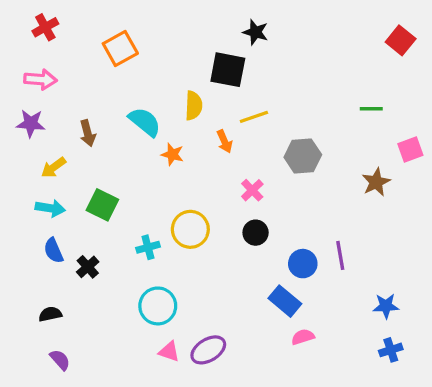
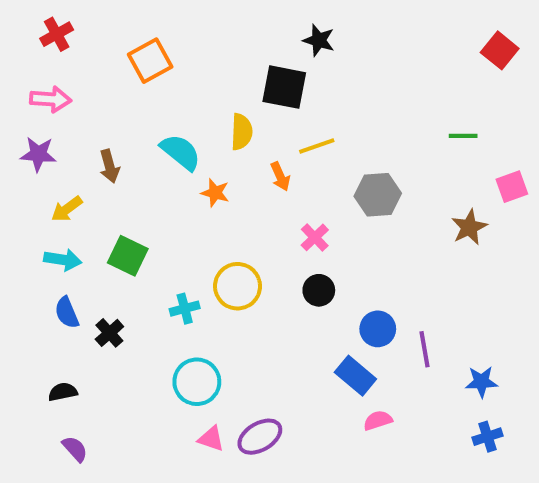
purple line: (340, 255) -> (424, 349), moved

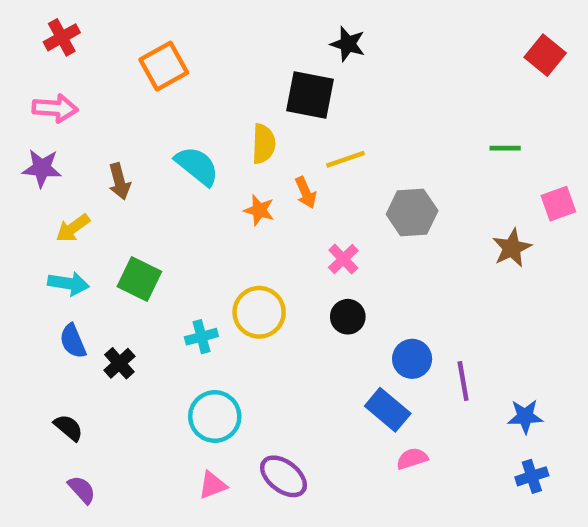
orange star: (215, 193) -> (259, 210), moved
black semicircle: (63, 392) -> (68, 428), turned 52
purple ellipse: (260, 437) -> (283, 476), turned 69
pink triangle: (211, 439) -> (213, 485), moved, turned -40

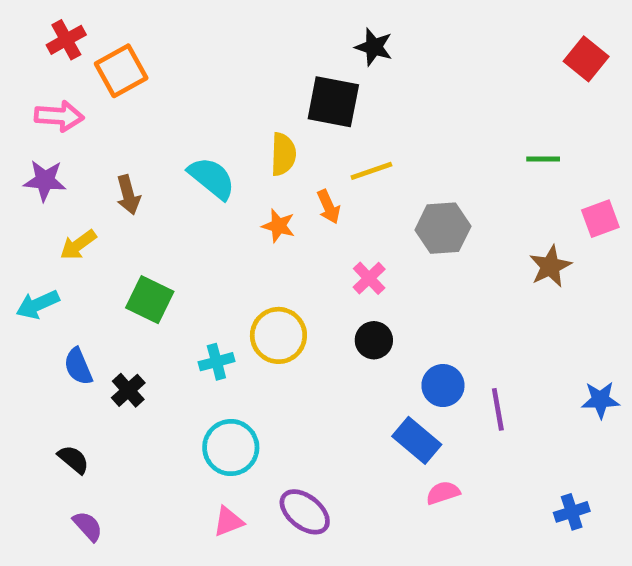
orange square: (164, 66) -> (121, 71), moved
cyan arrow: (68, 283) -> (38, 304), moved, turned 147
blue star: (525, 416) -> (600, 400), moved

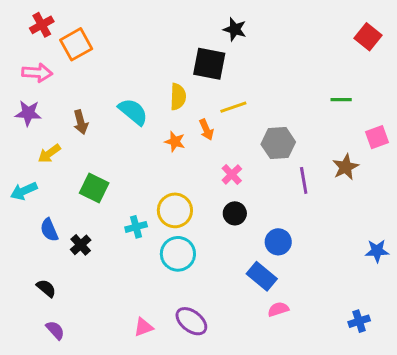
purple line: (498, 409) -> (304, 180), moved
cyan circle: (231, 448) -> (178, 254), moved

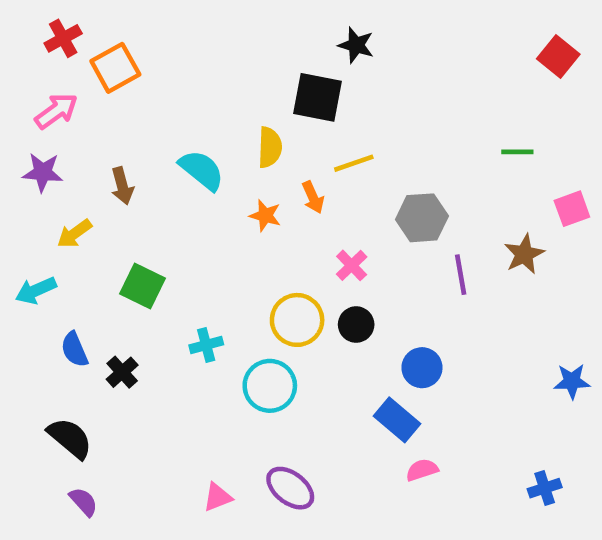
pink arrow: (37, 73) -> (56, 111), turned -40
yellow circle: (175, 210) -> (297, 320), moved
black semicircle: (46, 288) -> (70, 438), size x1.5

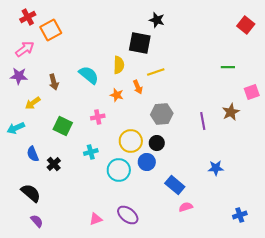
gray hexagon: (422, 218) -> (162, 114), moved
pink cross: (352, 265) -> (98, 117), moved, turned 32
blue circle: (422, 368) -> (147, 162), moved
blue star: (572, 381) -> (216, 168), moved

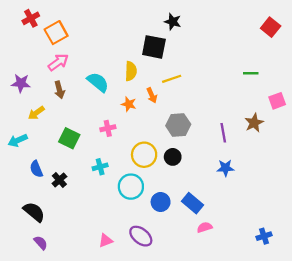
pink arrow: (25, 49) -> (58, 62), moved
blue circle: (147, 162) -> (161, 202), moved
blue star: (216, 168) -> (225, 168), moved

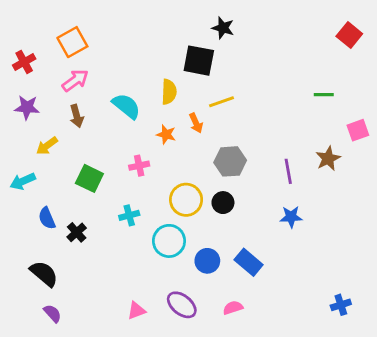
red cross: (31, 18) -> (24, 62), moved
pink semicircle: (205, 227) -> (233, 308), moved

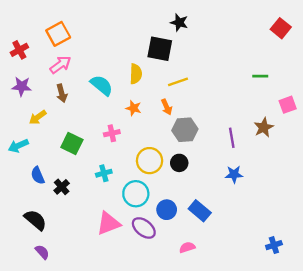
orange arrow: (196, 123) -> (167, 107), moved
purple ellipse: (182, 305) -> (144, 228), moved
pink triangle: (136, 311) -> (108, 223), moved, size x1.6

